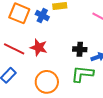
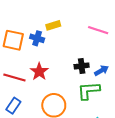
red star: (39, 47) -> (39, 72), turned 30

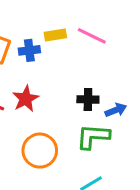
pink line: (98, 30) -> (92, 36), moved
blue cross: (37, 38) -> (29, 50), turned -32

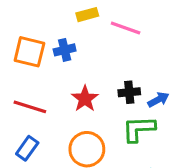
yellow rectangle: (55, 35) -> (87, 15), moved
red star: (26, 99) -> (85, 99), moved

